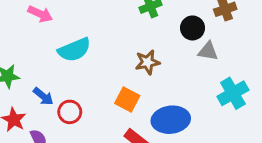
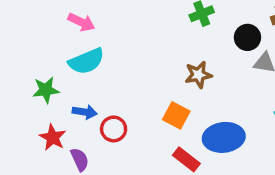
cyan semicircle: (74, 50) -> (86, 61), moved
blue arrow: (43, 96) -> (85, 112), turned -30

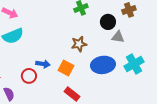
blue arrow: (85, 112) -> (43, 64), moved
blue ellipse: (224, 137) -> (103, 65), moved

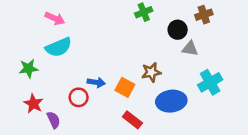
brown star: (79, 44) -> (151, 72), moved
blue ellipse: (103, 65) -> (171, 101), moved

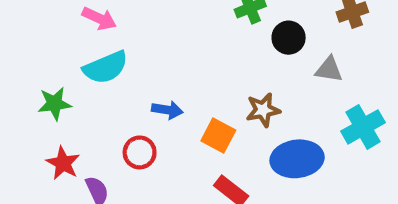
black circle: (178, 30) -> (289, 38), moved
blue arrow: (96, 82) -> (167, 110), moved

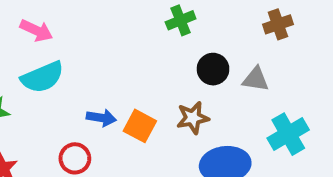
black circle: (289, 38) -> (213, 69), moved
orange square: (218, 135) -> (140, 126), moved

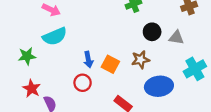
blue arrow: (101, 118) -> (88, 60), turned 70
red circle: (75, 158) -> (83, 83), moved

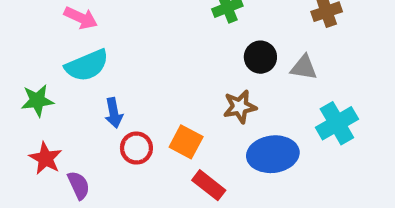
blue arrow: (88, 60) -> (114, 113), moved
orange square: (110, 64) -> (186, 142), moved

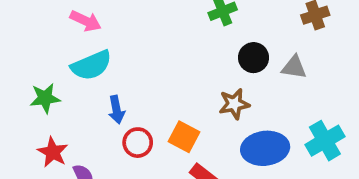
cyan cross: (337, 123) -> (325, 141), moved

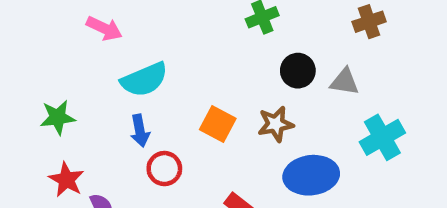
cyan semicircle: (91, 65) -> (144, 80), moved
orange square: (184, 137) -> (218, 124), moved
cyan cross: (325, 141) -> (382, 137), moved

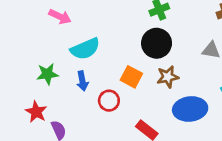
black circle: (298, 71) -> (157, 43), moved, size x1.4
green star: (58, 117) -> (47, 74), moved
red circle: (164, 169) -> (109, 101), moved

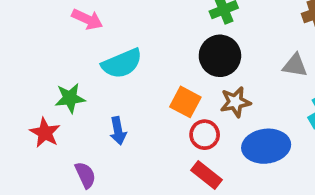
blue arrow: (82, 81) -> (118, 131), moved
red circle: (109, 101) -> (205, 135), moved
red star: (36, 112) -> (45, 133), moved

